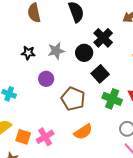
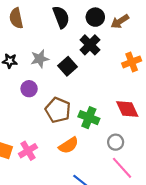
black circle: (84, 53) -> (95, 17), moved
black square: (100, 74) -> (68, 66), moved
green cross: (112, 99) -> (89, 118), moved

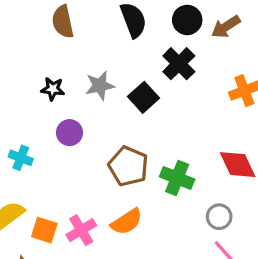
purple circle: (29, 89) -> (70, 133), moved
orange semicircle: (69, 145) -> (127, 222), moved

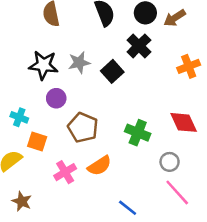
black star: (53, 89) -> (43, 65), size x1.6
brown pentagon: (128, 166) -> (83, 128), moved
orange square: (44, 230) -> (37, 142), moved

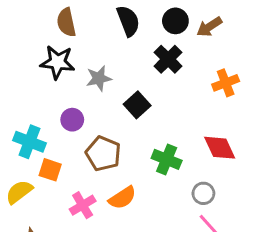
black star: (43, 65) -> (57, 62), moved
black square: (112, 71) -> (137, 105), moved
cyan cross: (19, 117) -> (29, 142), size x1.5

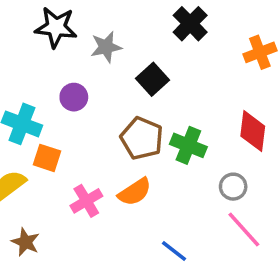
red diamond: (220, 148) -> (253, 131), turned 32
brown pentagon: (103, 154) -> (142, 138), moved

